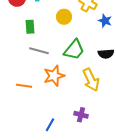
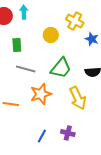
blue line: (50, 125) -> (42, 136), moved

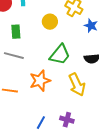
gray line: (26, 69) -> (14, 56), moved

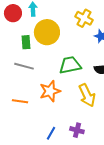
yellow circle: (50, 22) -> (47, 32), moved, size x1.6
green trapezoid: (60, 55) -> (70, 65), turned -140

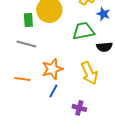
green trapezoid: (70, 65) -> (83, 31), moved
blue line: (51, 133) -> (53, 91), moved

